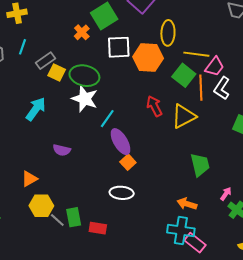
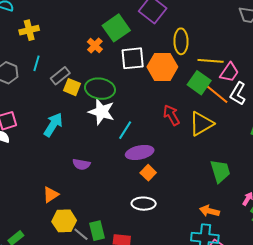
orange line: (201, 88) -> (217, 94), turned -45
purple ellipse: (121, 142) -> (140, 152), turned -68

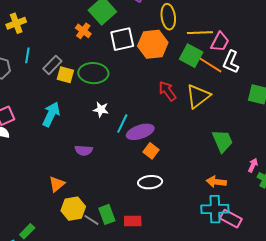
white star: (101, 112) -> (101, 110), moved, size x0.6
cyan line: (125, 130) -> (122, 124), moved

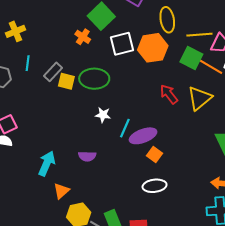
cyan arrow: (51, 114) -> (47, 163), moved

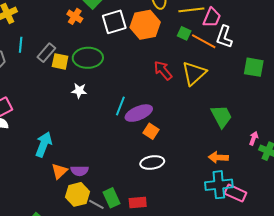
green square: (191, 58) -> (184, 33), size x0.6
white star: (103, 115) -> (79, 91), moved
purple semicircle: (87, 156) -> (80, 171), moved

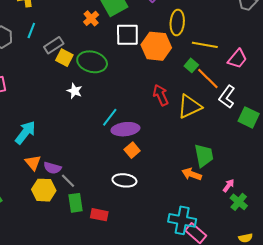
pink trapezoid: (212, 18) -> (237, 59), moved
white L-shape: (224, 37) -> (227, 97), moved
orange arrow: (218, 157) -> (192, 174), moved
orange triangle: (59, 171) -> (33, 163), turned -42
gray line: (96, 204) -> (68, 181), moved

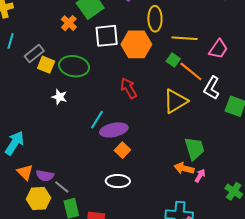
red arrow: (161, 95) -> (129, 88), moved
pink arrow: (229, 186) -> (200, 176), moved

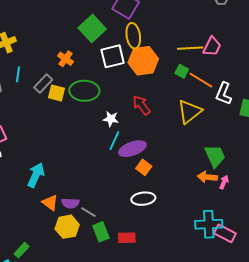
yellow ellipse: (155, 19) -> (133, 36), moved
orange cross: (69, 23) -> (65, 59), moved
pink trapezoid: (218, 49) -> (212, 47), moved
white star: (59, 97) -> (111, 119), moved

